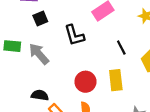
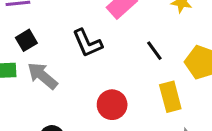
black square: (40, 18) -> (26, 40), moved
yellow rectangle: (116, 80) -> (170, 97), moved

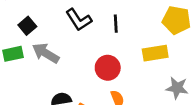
black line: (154, 51) -> (116, 24), moved, turned 42
yellow rectangle: (170, 97) -> (155, 53), turned -75

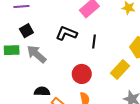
black L-shape: (79, 20) -> (66, 33), turned 135
yellow rectangle: (155, 53) -> (120, 69), turned -48

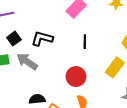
black L-shape: (66, 33) -> (42, 39), moved

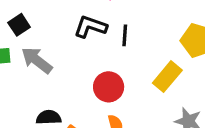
black L-shape: (42, 39) -> (90, 27), moved

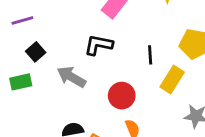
black line: (125, 35) -> (150, 55), moved
gray arrow: (37, 60) -> (71, 77), moved

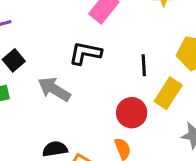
red circle: (122, 96) -> (132, 113), moved

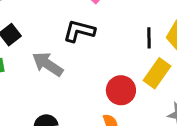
black line: (144, 65) -> (149, 38), moved

